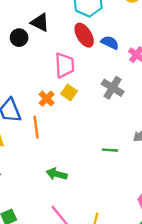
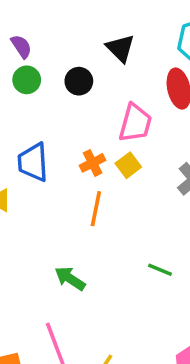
black circle: (19, 38) -> (79, 81), moved
orange line: (36, 127) -> (96, 209), moved

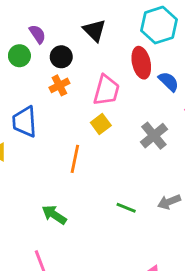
purple semicircle: (21, 46) -> (37, 34), moved
orange cross: (93, 163) -> (59, 85), moved

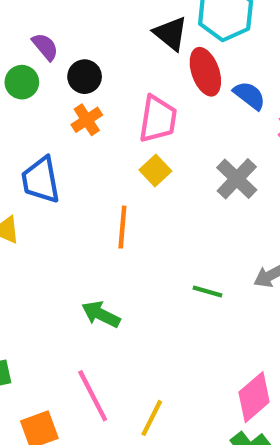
black triangle: (94, 30) -> (171, 33), moved

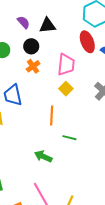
black triangle: (171, 33) -> (47, 25), moved, turned -42
purple semicircle: (45, 47) -> (23, 22), moved
green line: (208, 292) -> (69, 138), moved

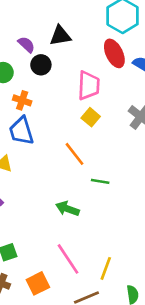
purple semicircle: (23, 22) -> (26, 45), moved
orange cross: (33, 66) -> (22, 100), moved, turned -32
orange line: (52, 115) -> (75, 154), turned -36

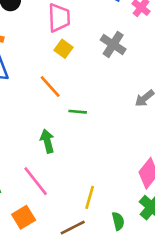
green arrow: (67, 209) -> (47, 141), turned 60
pink line: (68, 259) -> (36, 181), moved

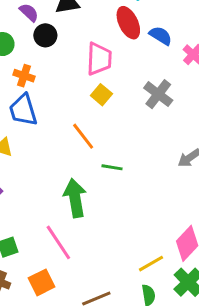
green arrow: (47, 141) -> (75, 198), size x1.4
yellow line: (90, 197) -> (151, 264), moved, turned 40

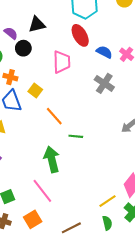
blue semicircle: (161, 36) -> (104, 52), moved
yellow square: (101, 95) -> (35, 91), moved

